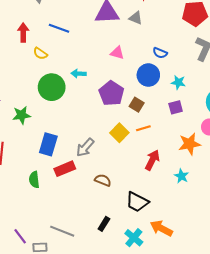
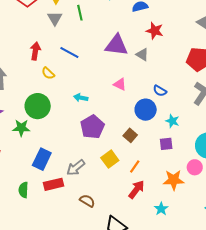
green circle: (52, 87) -> (38, 106), moved
purple pentagon: (111, 93) -> (92, 127), moved
orange line: (143, 128) -> (135, 166), moved, turned -48

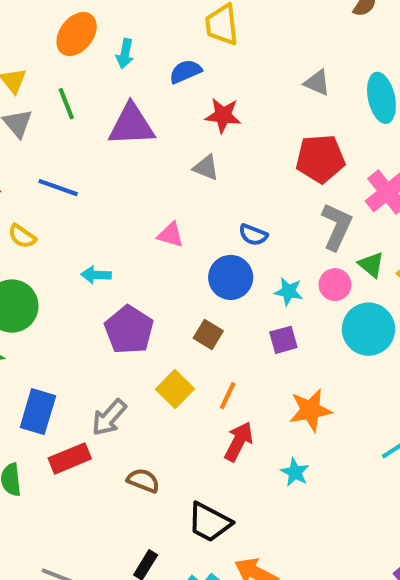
purple triangle: (116, 45) -> (131, 125), moved
pink circle: (195, 167) -> (335, 285), moved

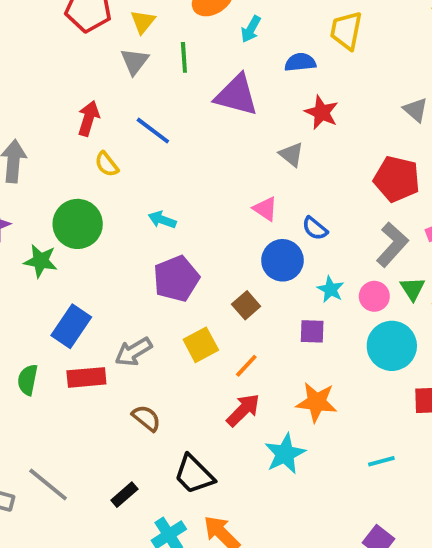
pink triangle: (171, 235) -> (265, 209), moved
cyan star: (295, 472) -> (285, 454), size x1.5

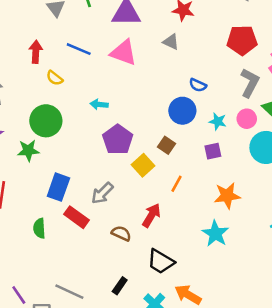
pink triangle: (265, 209) -> (124, 53), moved, size x1.6
yellow square: (201, 345) -> (143, 165), moved
red rectangle: (86, 377) -> (76, 217), turned 55
red arrow: (243, 410) -> (151, 215), moved

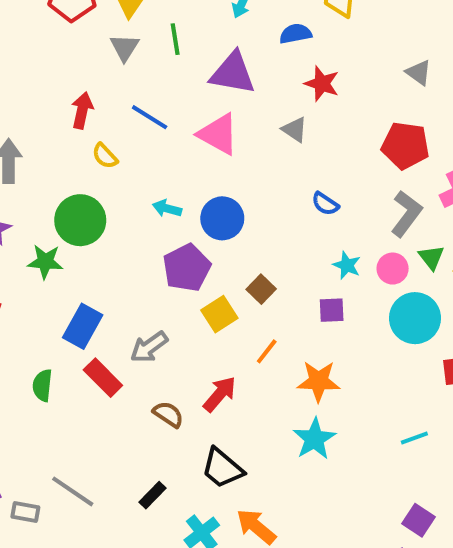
blue circle: (182, 111) -> (222, 218), moved
orange star: (227, 196) -> (319, 381), moved

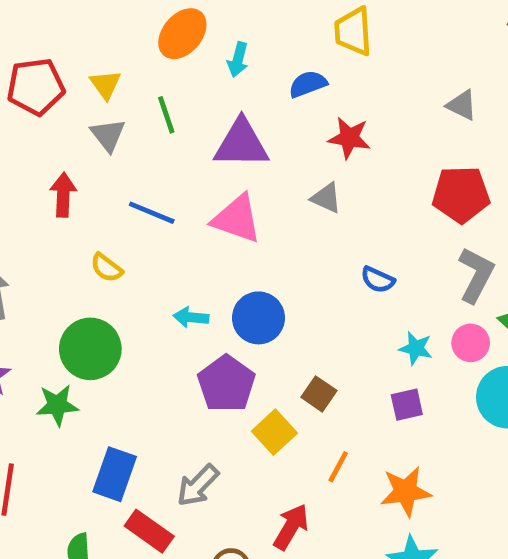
red arrow: (82, 110) -> (63, 195), moved

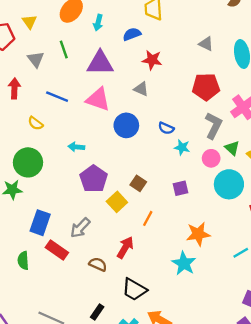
yellow triangle: (105, 85) -> (29, 22), moved
blue circle: (258, 318) -> (126, 125), moved
cyan star: (416, 348) -> (182, 147), moved
orange star: (406, 492) -> (198, 234), moved

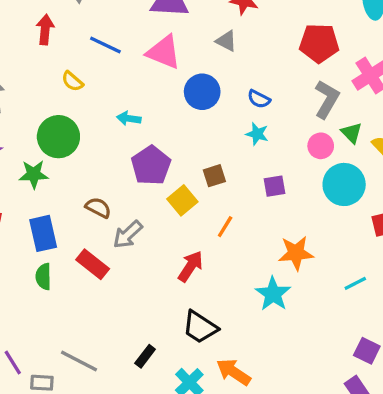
cyan star: (182, 147) -> (257, 134), moved
brown square: (138, 183) -> (214, 176), turned 35
blue rectangle: (40, 223) -> (43, 233), moved, turned -35
brown semicircle: (98, 264) -> (98, 208), moved

